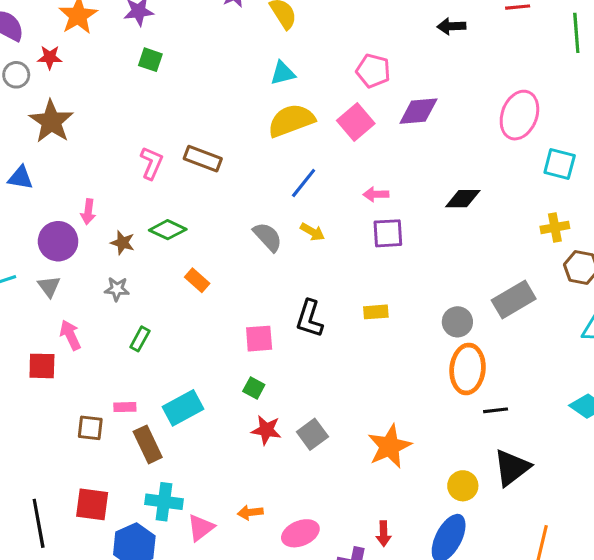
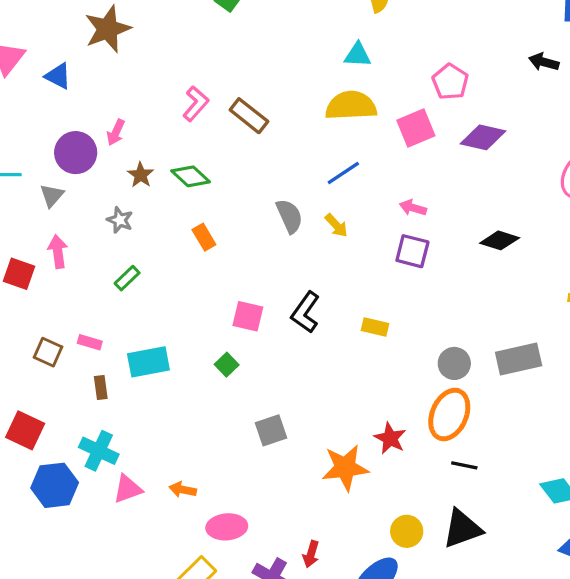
red star: (266, 430) -> (390, 438), moved
brown rectangle: (148, 444) -> (101, 388), size x0.6

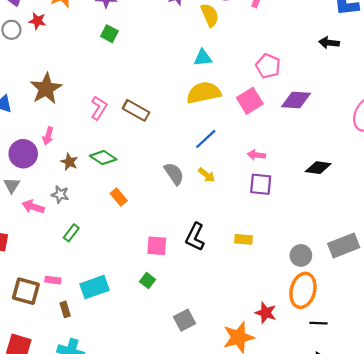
brown star: (108, 29) -> (46, 89), moved
pink arrow: (58, 252) -> (33, 207), moved, turned -55
brown square: (48, 352) -> (26, 291), size x1.4

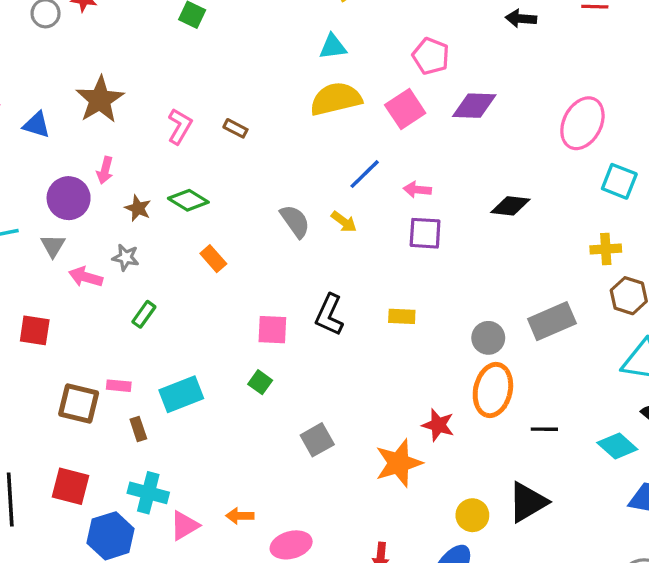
brown rectangle: (136, 110) -> (235, 128), size x0.6
blue line: (206, 139) -> (365, 174), moved
black line: (319, 323) -> (544, 429), moved

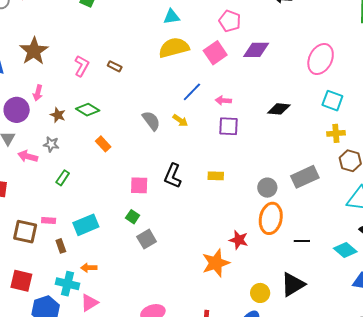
cyan square: (619, 181) -> (332, 101), moved
gray square: (317, 440) -> (147, 239), moved
orange arrow: (240, 516) -> (89, 268), moved

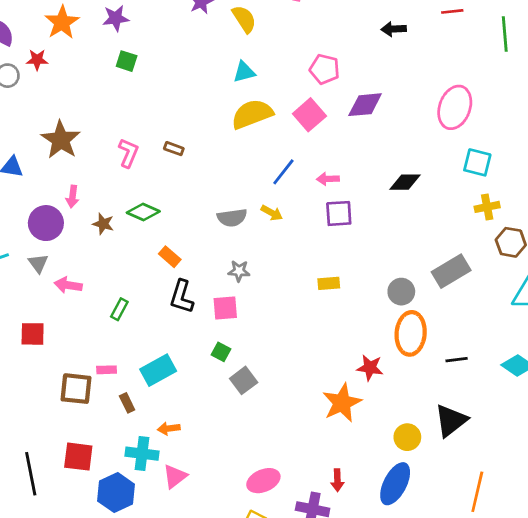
gray semicircle: (151, 121) -> (232, 218), turned 125
gray star: (51, 144) -> (239, 271), moved
black L-shape: (173, 176) -> (182, 297), moved

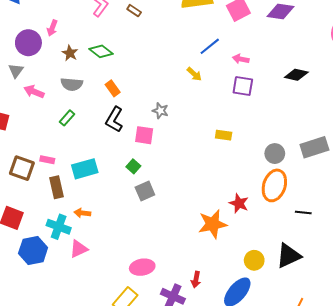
gray semicircle: (232, 218) -> (72, 84), moved
brown rectangle: (127, 403) -> (56, 187), size x1.5

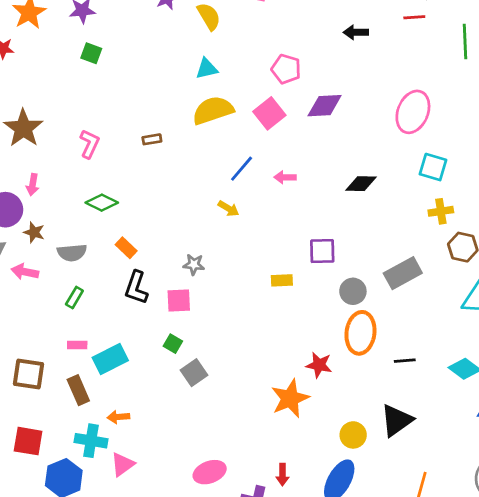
brown rectangle: (134, 11) -> (152, 139), moved, turned -32
brown star: (70, 53) -> (34, 232), moved
purple square: (243, 86) -> (322, 251), moved
pink rectangle: (47, 160) -> (77, 345), moved

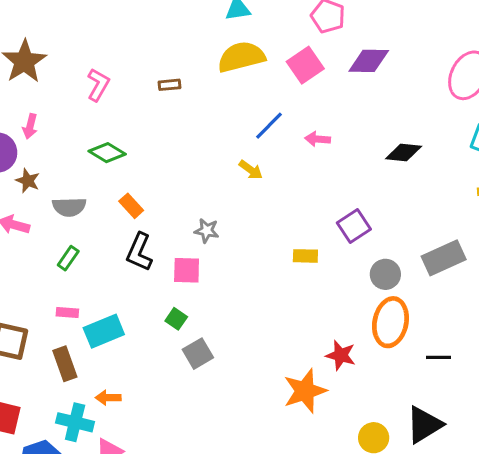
purple square: (322, 251) -> (354, 226), turned -36

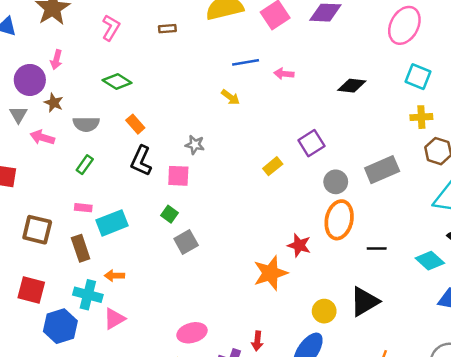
blue line: (269, 126) -> (246, 62), turned 35
yellow rectangle: (305, 256) -> (273, 166), turned -42

